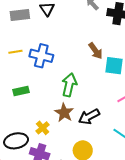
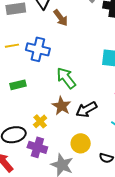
brown arrow: (96, 51) -> (61, 18), moved
green arrow: (69, 85) -> (66, 78), turned -50

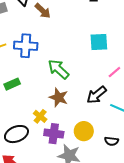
black arrow: (86, 110) -> (97, 95), moved
purple cross: (37, 147) -> (54, 134), moved

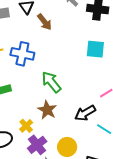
cyan square: (99, 42) -> (95, 49), moved
purple cross: (54, 134) -> (37, 145), turned 36

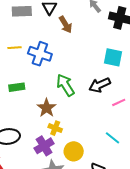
brown star: (47, 110) -> (47, 108), moved
black arrow: (85, 113) -> (100, 85), moved
yellow cross: (26, 126) -> (55, 128), moved, turned -32

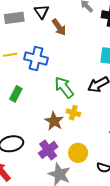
green rectangle: (17, 87) -> (16, 94), turned -49
brown star: (47, 108) -> (54, 121), moved
yellow cross: (55, 128) -> (73, 113), moved

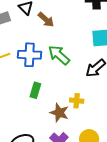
green arrow: (64, 87) -> (59, 55), moved
green rectangle: (16, 94) -> (35, 90), moved

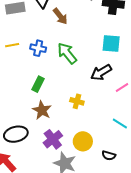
blue cross: (29, 55) -> (38, 48), size x0.7
brown star: (59, 113) -> (42, 110), moved

